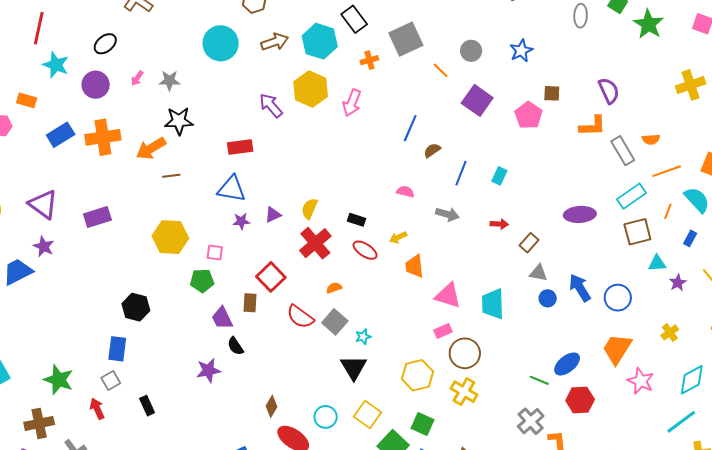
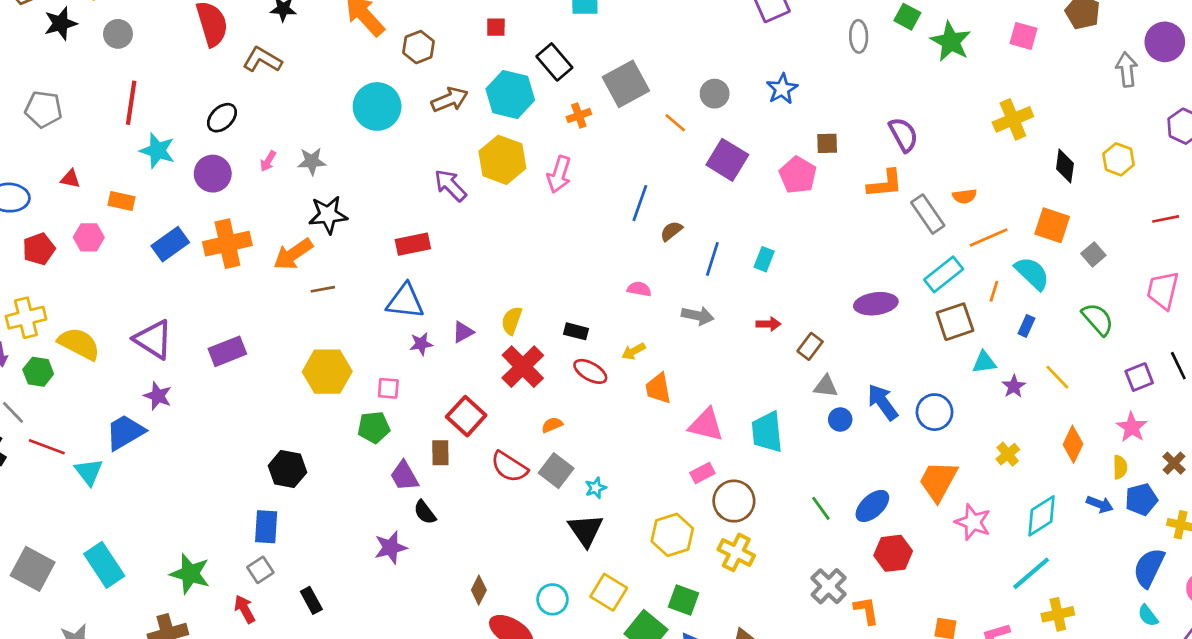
green line: (539, 380) -> (821, 508), moved, turned 36

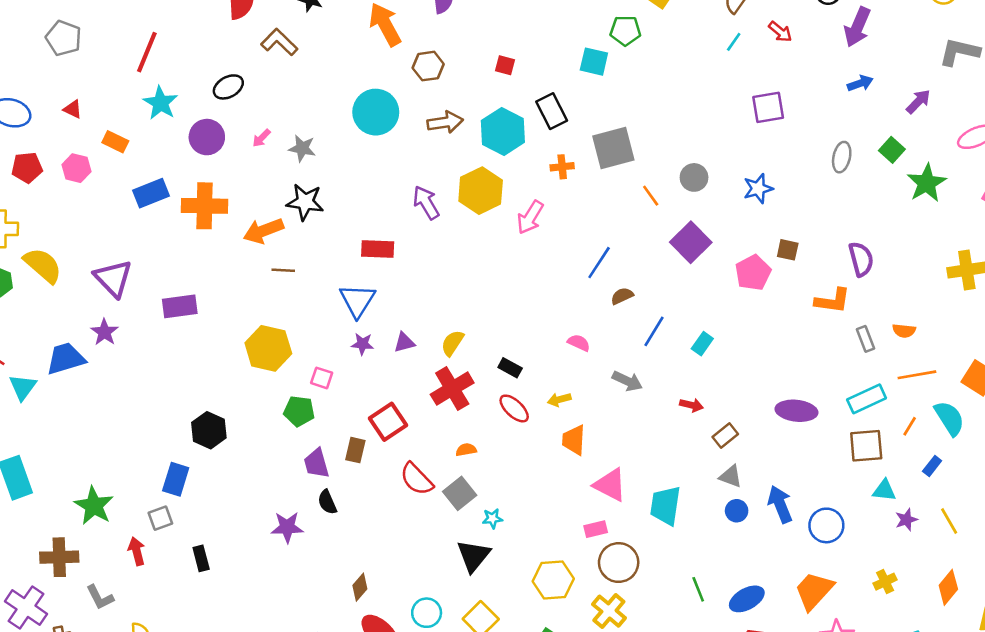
gray rectangle: (928, 214) -> (865, 339), size x0.7
blue triangle: (405, 301) -> (357, 300), turned 42

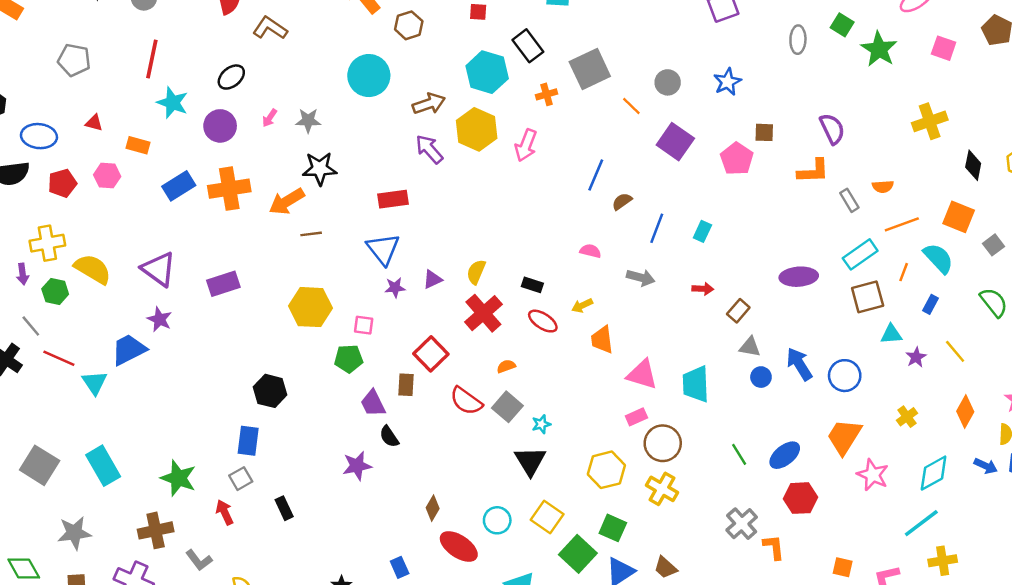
brown arrow: (445, 122) -> (429, 104), moved

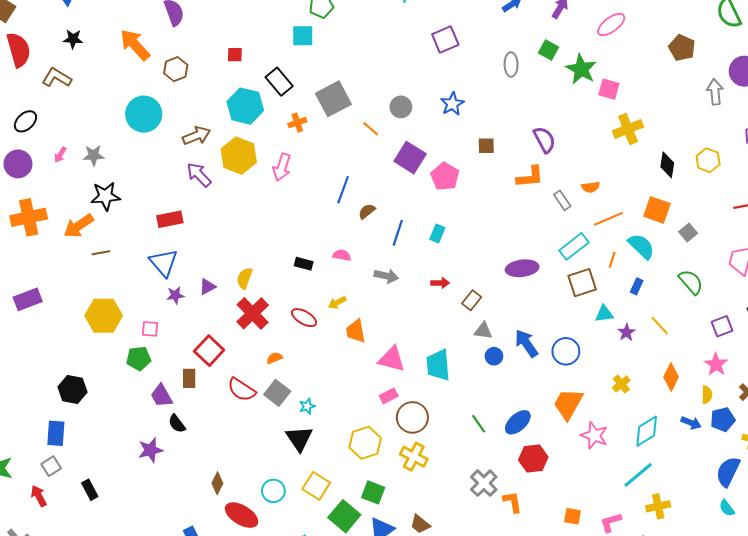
pink square: (944, 48) -> (609, 89), moved
pink pentagon: (737, 159) -> (445, 176), moved
black rectangle: (532, 285) -> (304, 264), moved

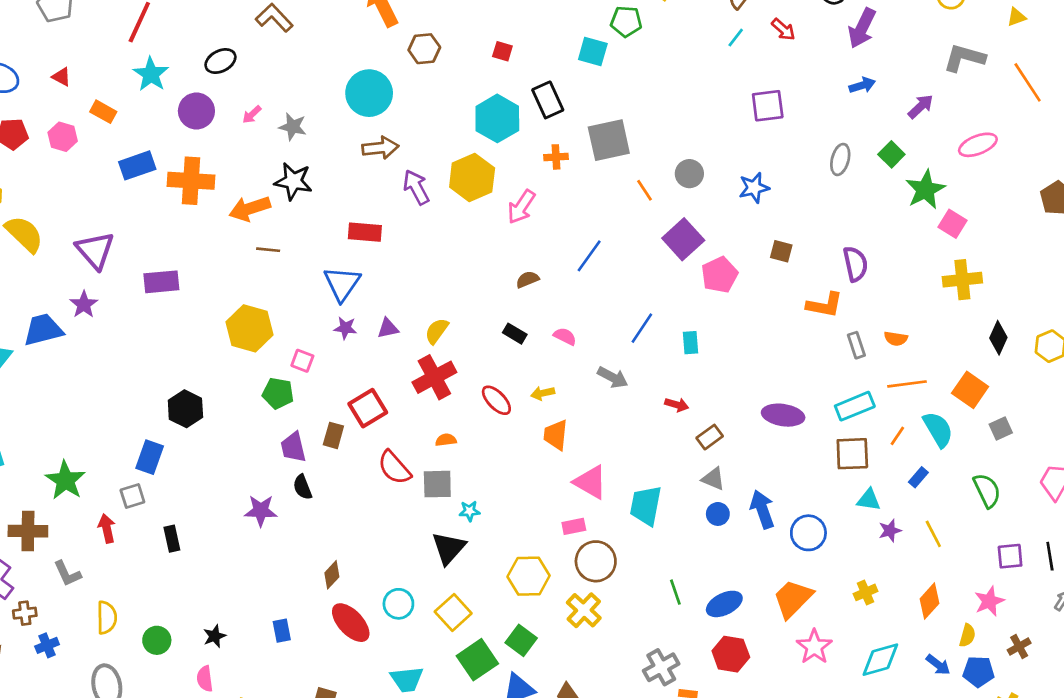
brown arrow: (197, 136) -> (380, 148), moved
brown semicircle: (367, 211) -> (527, 279), moved
cyan rectangle: (437, 234) -> (690, 343), turned -42
gray square: (277, 393) -> (437, 484), turned 35

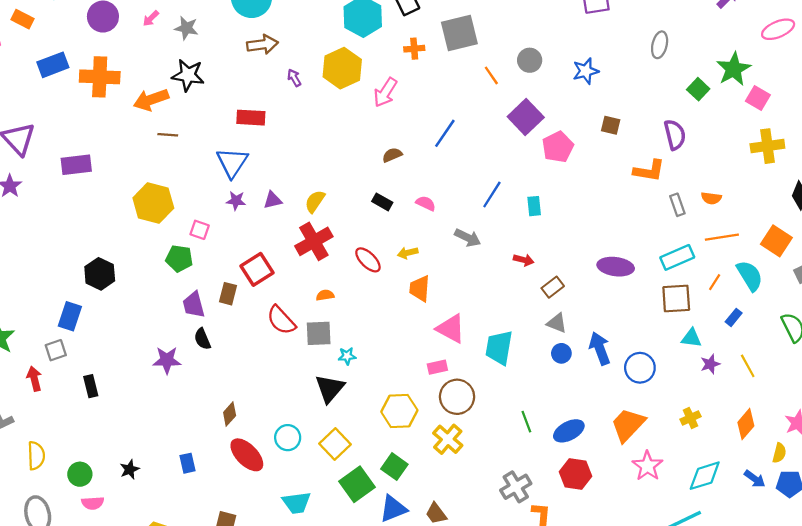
green square: (891, 154) -> (698, 89), moved
purple arrow: (416, 187) -> (294, 78), size x0.6
pink semicircle: (205, 679) -> (93, 503), moved, turned -85

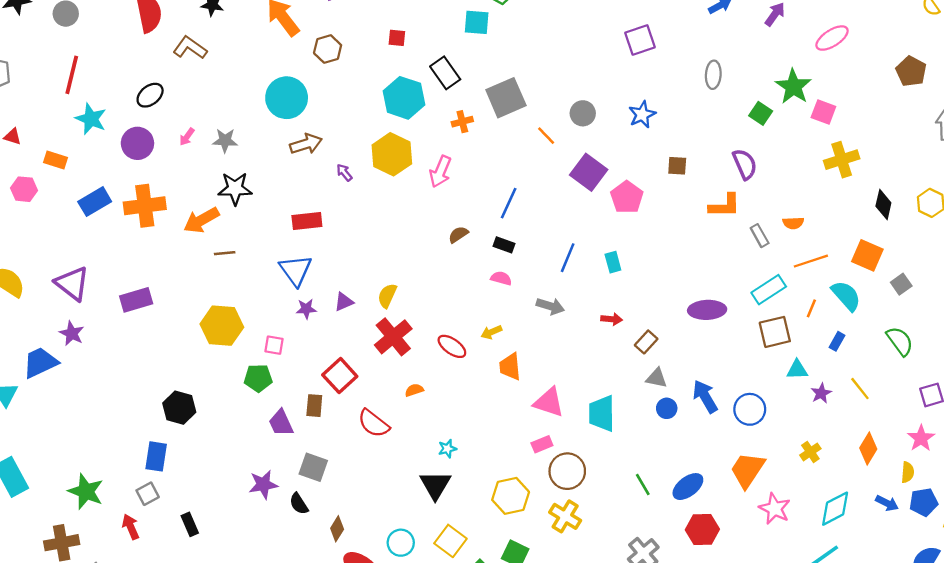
black rectangle: (382, 202) -> (504, 245), moved
gray square: (319, 333) -> (313, 467), moved, turned 32
black semicircle: (202, 339) -> (299, 504), moved

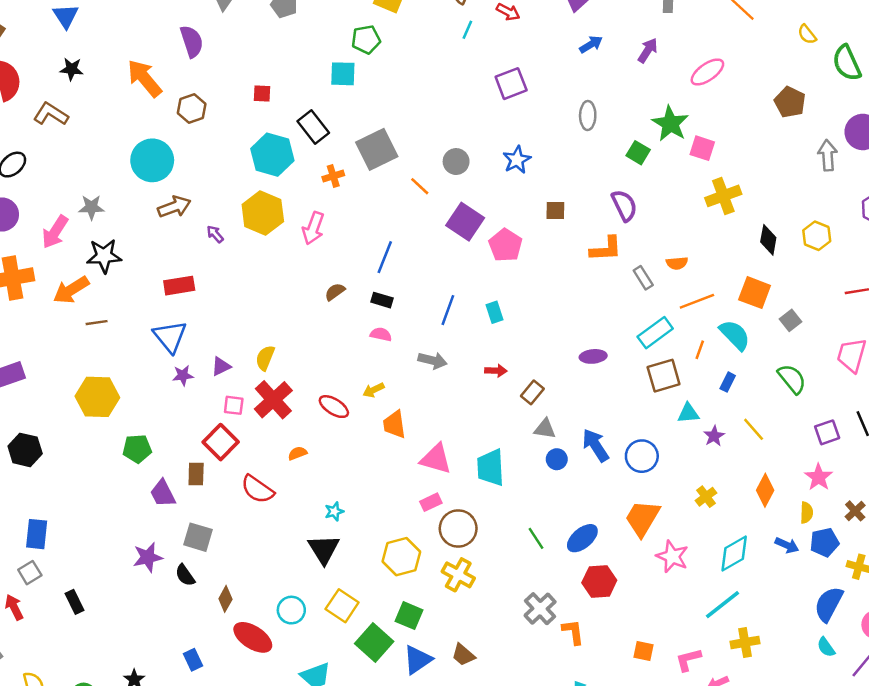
pink arrow: (187, 137) -> (55, 232), moved, size x1.8
purple ellipse: (707, 310) -> (593, 356), size x0.7
pink square: (274, 345) -> (234, 405), moved
black hexagon: (179, 408) -> (25, 450), moved

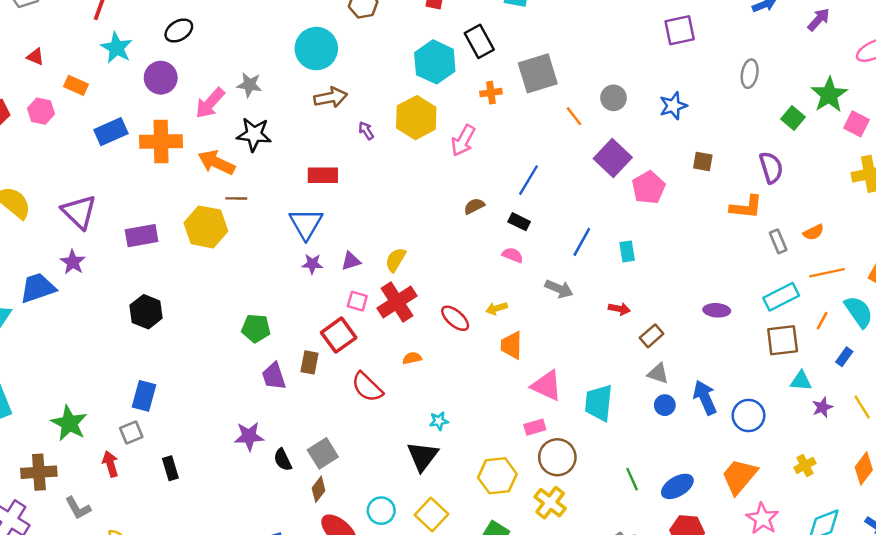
orange semicircle: (677, 263) -> (814, 232), turned -30
orange arrow: (71, 290) -> (216, 162), turned 48
yellow hexagon: (97, 397) -> (206, 227), moved
gray square: (198, 537) -> (323, 453), moved, turned 32

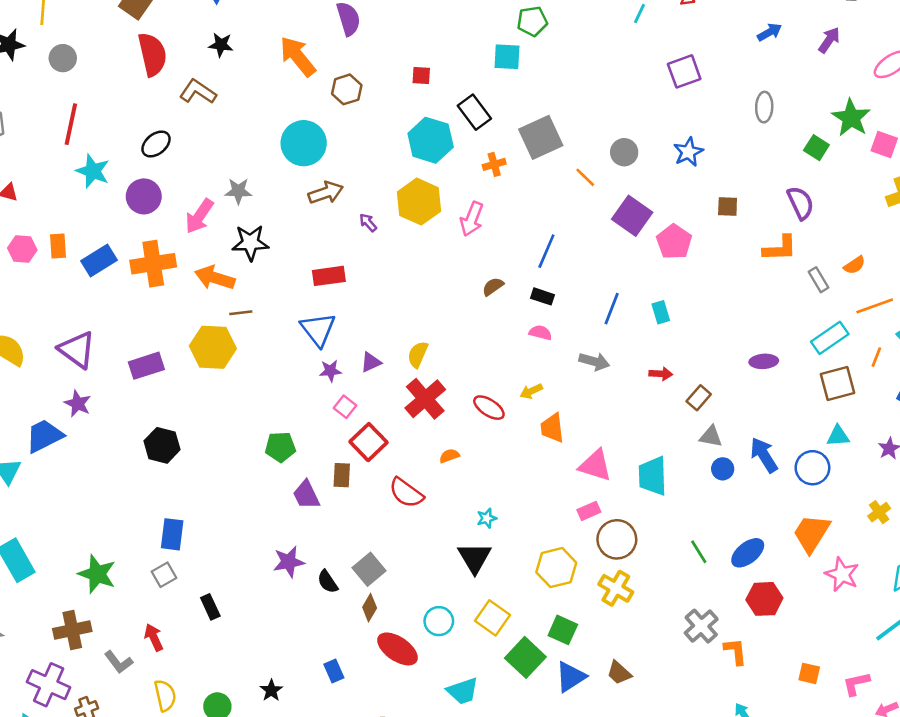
orange rectangle: (76, 85) -> (58, 246), moved, turned 70
pink square: (357, 301) -> (345, 407), moved, turned 30
cyan triangle: (801, 381) -> (838, 436), moved
red arrow: (110, 464) -> (154, 637), moved

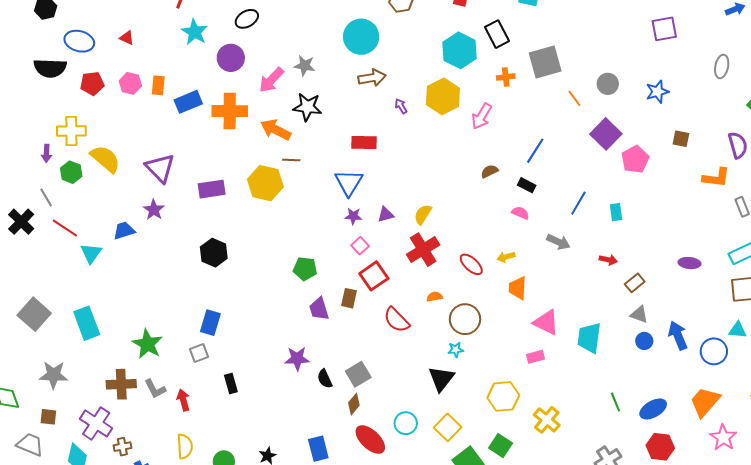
blue trapezoid: (44, 436) -> (124, 231), size x0.7
brown circle: (617, 539) -> (465, 319), moved
gray L-shape: (119, 662) -> (155, 389), moved
blue rectangle: (334, 671) -> (318, 449), size x1.4

